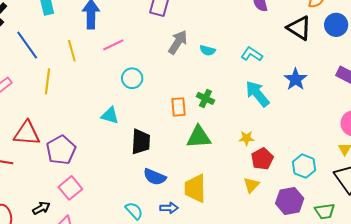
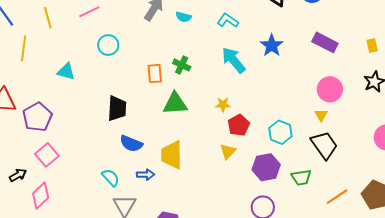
cyan triangle: (110, 115) -> (66, 71), moved

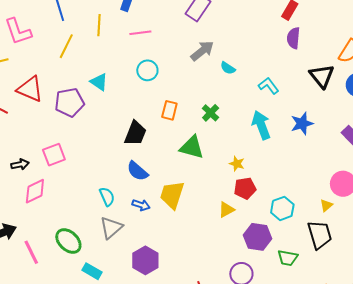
orange rectangle: (155, 74) -> (169, 110), moved
purple pentagon: (37, 117) -> (69, 102), moved

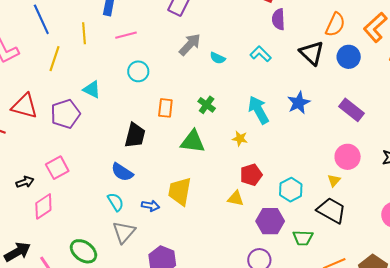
cyan L-shape: (269, 86) -> (261, 54), moved
yellow star: (237, 164) -> (240, 139), moved
blue semicircle: (137, 171) -> (122, 172), moved
yellow triangle: (226, 210) -> (236, 198), turned 48
black trapezoid: (320, 235) -> (331, 210), turned -36

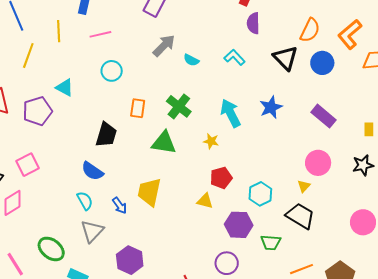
green cross: (207, 105) -> (179, 106), size x1.4
blue arrow: (150, 206) -> (120, 206), turned 42

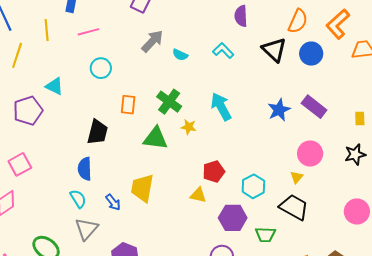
blue star: (271, 107) -> (279, 110), moved
yellow star: (211, 141) -> (189, 127), moved
blue semicircle: (92, 171) -> (85, 169), turned 55

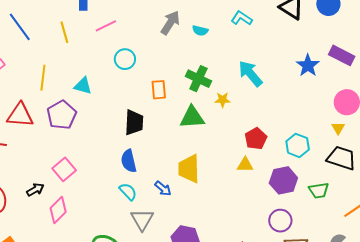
yellow line: (17, 55) -> (43, 78), moved

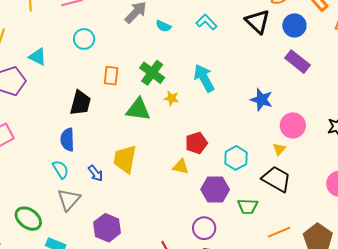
purple rectangle: (342, 55) -> (298, 62), moved
blue star: (308, 65) -> (262, 100), moved, turned -30

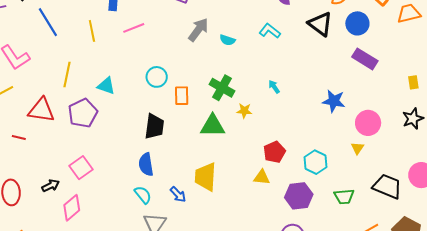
cyan circle: (84, 39) -> (157, 77), moved
cyan arrow: (204, 78) -> (274, 87), size x0.5
black trapezoid: (276, 179) -> (387, 186), moved
green trapezoid: (248, 206) -> (344, 197), moved

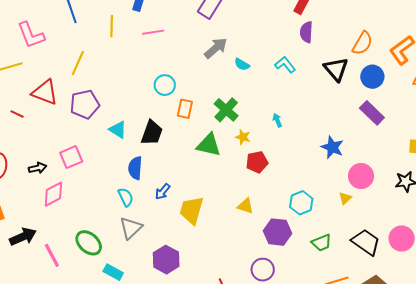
cyan triangle: (106, 86) -> (118, 130), moved
red pentagon: (274, 152) -> (257, 162), moved
yellow trapezoid: (205, 177) -> (191, 210), moved
blue arrow: (178, 194) -> (163, 192), moved, turned 72
green trapezoid: (344, 197) -> (321, 243), turned -30

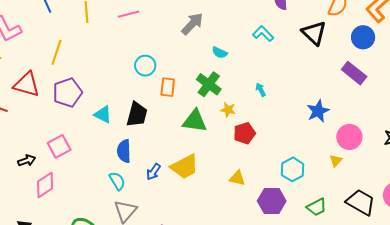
cyan semicircle: (242, 64) -> (220, 53), moved
blue circle: (372, 77) -> (363, 37), moved
blue star: (332, 147) -> (318, 111), turned 30
yellow trapezoid: (191, 210) -> (185, 167), moved, turned -128

